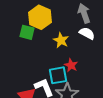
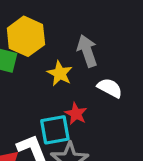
gray arrow: (84, 13) -> (87, 51), moved
white semicircle: (87, 33) -> (110, 88), moved

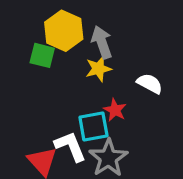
gray arrow: (87, 51) -> (102, 42), moved
yellow star: (60, 73) -> (98, 69), turned 30

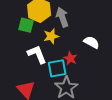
yellow star: (98, 69) -> (51, 36), moved
white L-shape: (70, 146) -> (37, 54), moved

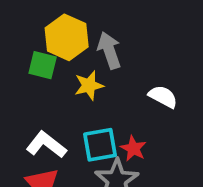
white L-shape: (37, 54) -> (46, 145), moved, turned -30
red star: (70, 58) -> (133, 149), moved

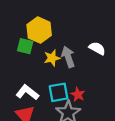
gray arrow: (109, 50) -> (68, 57), moved
white semicircle: (163, 97) -> (97, 48), moved

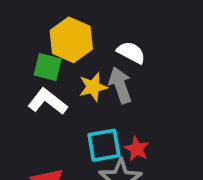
white semicircle: (97, 48) -> (131, 52), moved
white L-shape: (27, 92) -> (48, 102), moved

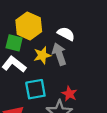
cyan square: (104, 145) -> (35, 89), moved

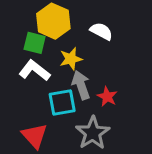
gray arrow: (59, 54) -> (81, 85), moved
red star: (69, 94) -> (107, 97), moved

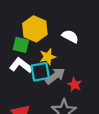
gray arrow: (81, 85) -> (55, 76), turned 72
cyan square: (62, 102) -> (40, 72), moved

